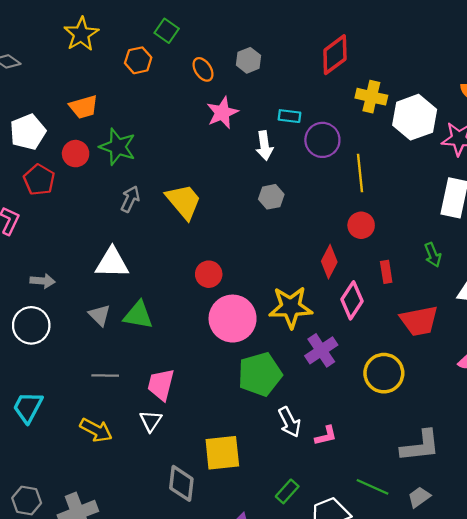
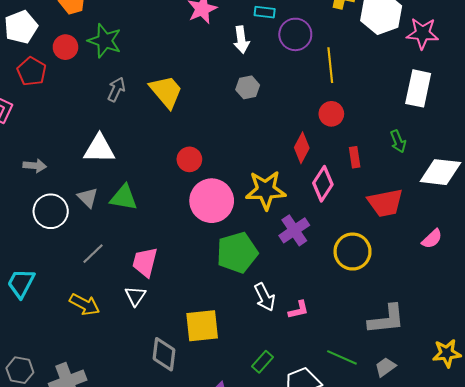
white circle: (31, 325) -> (51, 211), moved
gray line: (105, 375) -> (93, 254), turned -45

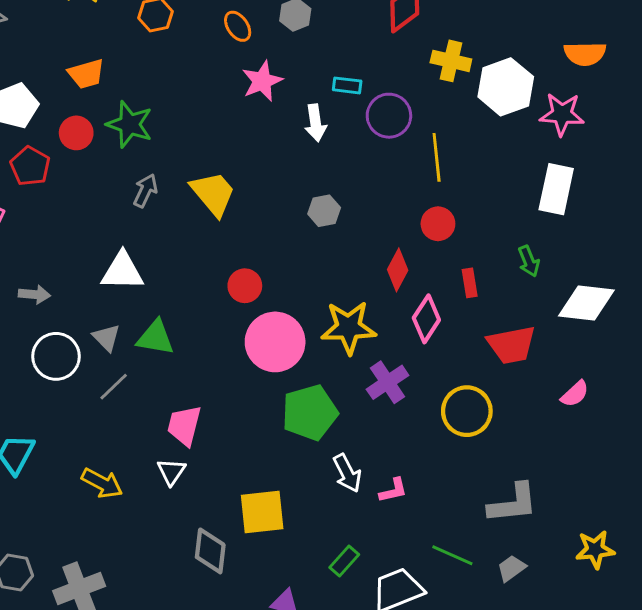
gray hexagon: (248, 87) -> (324, 211), moved
gray line: (93, 254) -> (114, 387), moved

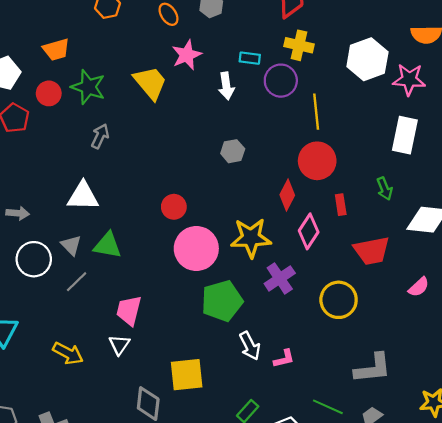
yellow cross: (451, 61) -> (299, 45), moved
yellow trapezoid: (213, 193) -> (150, 83), moved
red circle: (438, 224) -> (317, 161), size x1.5

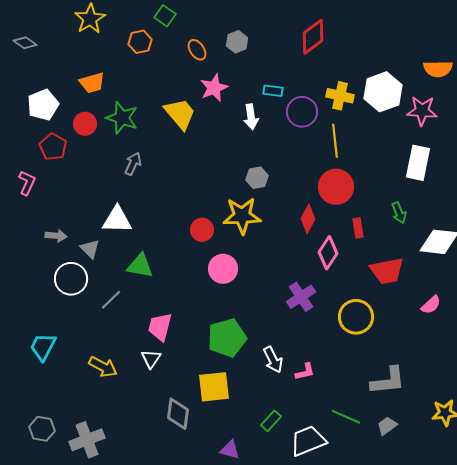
yellow cross: (299, 45) -> (340, 96), moved
yellow star: (251, 238) -> (242, 216), moved
gray triangle: (71, 245) -> (90, 249), moved
pink circle: (196, 248) -> (223, 269), size x0.7
green pentagon: (222, 301) -> (227, 338), moved

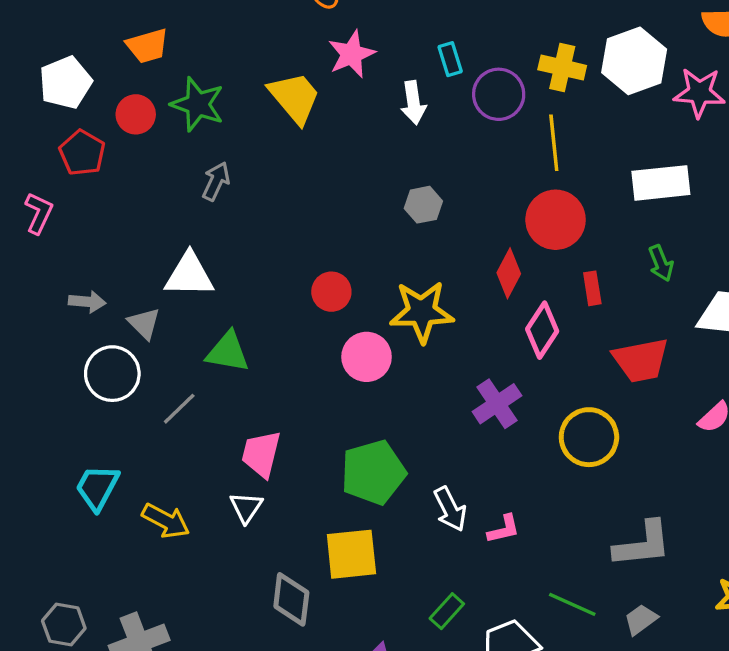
cyan rectangle: (273, 91) -> (450, 59), turned 66
white rectangle: (418, 163) -> (661, 183), moved, turned 72
yellow star: (242, 216) -> (422, 312), moved
cyan trapezoid: (43, 347) -> (97, 487), moved

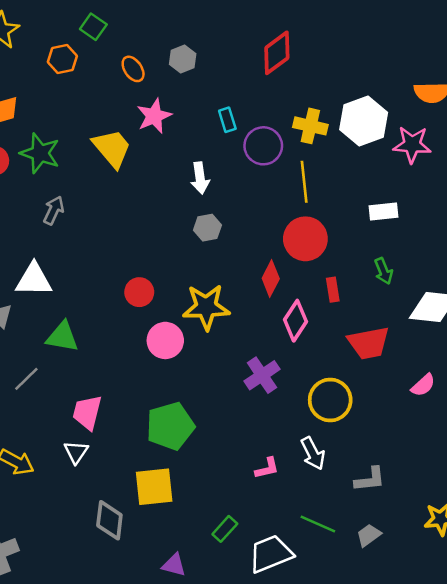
white arrow: (413, 103) -> (200, 178), moved
white rectangle: (661, 183) -> (384, 212), size x0.7
white arrow: (450, 509) -> (313, 453), moved
gray L-shape: (642, 544) -> (370, 479), size x0.7

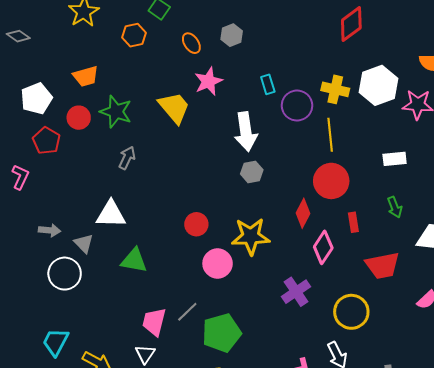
red diamond: (277, 53) -> (351, 24), moved
white arrow: (200, 178) -> (246, 132), size x1.5
gray line: (26, 379) -> (187, 312), moved

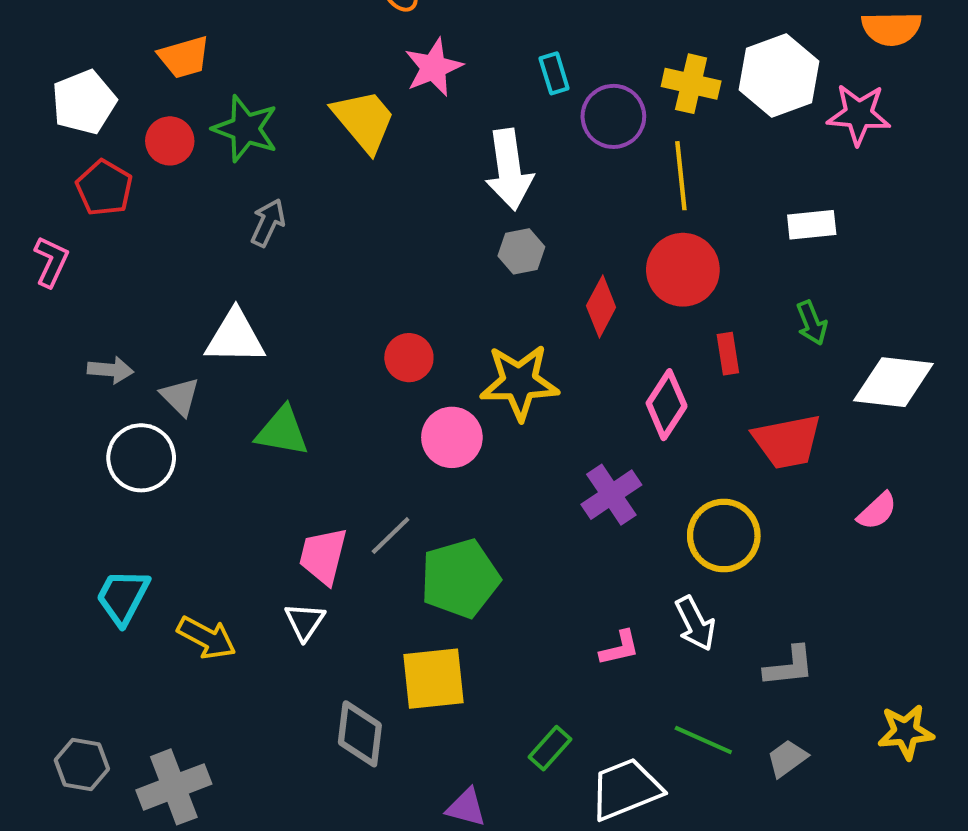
red diamond: (303, 213) -> (601, 307), moved

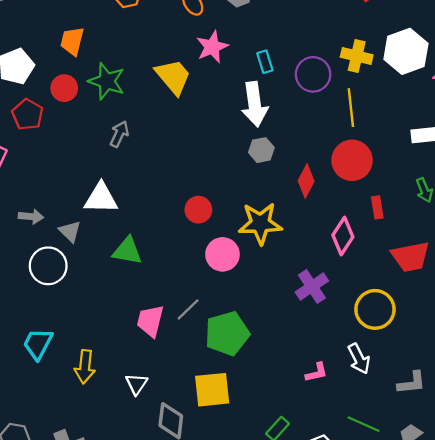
orange trapezoid: (184, 57) -> (72, 41), turned 120
cyan rectangle: (554, 73) -> (265, 62), moved
white triangle: (305, 621) -> (136, 384), moved
yellow arrow: (207, 638) -> (85, 367), turned 68

